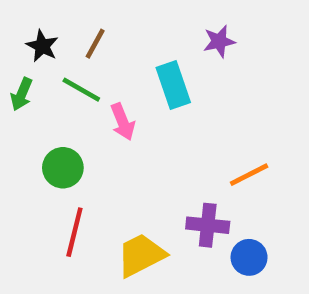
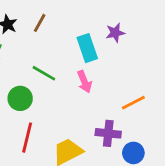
purple star: (219, 41) -> (115, 33), moved
green line: (81, 90) -> (44, 73), moved
pink arrow: (123, 122) -> (84, 82), moved

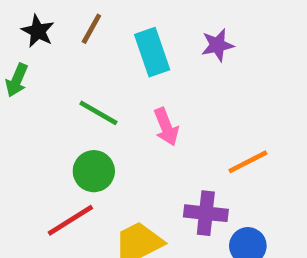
cyan rectangle: (87, 48) -> (152, 52), moved
green circle: (20, 98) -> (94, 171), moved
red line: (27, 138) -> (70, 220), turned 44

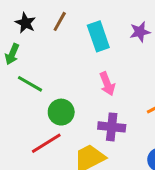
green line: (98, 113) -> (30, 84), moved
purple cross: (206, 213) -> (112, 127), moved

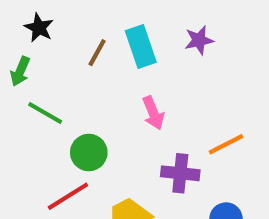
brown line: (60, 21) -> (97, 53), moved
purple cross: (112, 127) -> (180, 173), moved

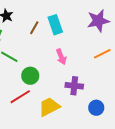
purple star: (199, 40) -> (98, 21), moved, size x1.6
orange line: (226, 144) -> (102, 54), moved

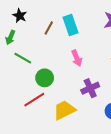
purple cross: (74, 86) -> (90, 88), turned -30

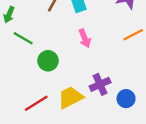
purple cross: (90, 88) -> (100, 84), moved
red line: (34, 100) -> (36, 103), moved

